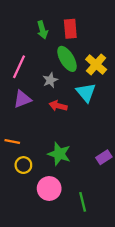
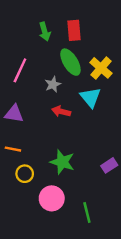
purple triangle: (22, 99) -> (14, 114), moved, turned 30

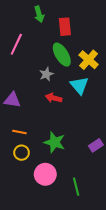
green arrow: (45, 32) -> (39, 14), moved
pink line: (20, 70) -> (16, 44), moved
orange line: (13, 149) -> (19, 132), moved

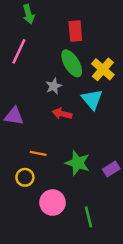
green arrow: (39, 14) -> (29, 14), moved
orange line: (19, 132) -> (38, 153), moved
green star: (55, 142) -> (78, 163), moved

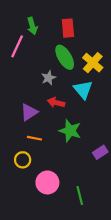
green arrow: (29, 14) -> (32, 26), moved
purple triangle: (14, 116) -> (29, 112), moved, turned -42
green star: (78, 163) -> (70, 131), moved

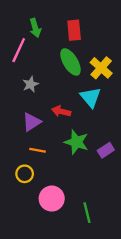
gray star: (48, 78) -> (30, 84), moved
purple rectangle: (100, 152) -> (106, 150), moved

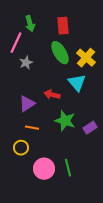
gray star: (30, 84) -> (26, 63), moved
green line: (87, 213) -> (68, 168), moved

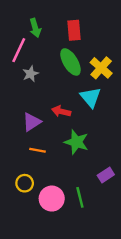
purple rectangle: (90, 128) -> (106, 175), moved
yellow circle: (21, 148) -> (25, 183), moved

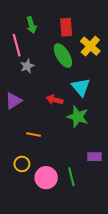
pink line: (19, 50) -> (17, 45), turned -40
yellow cross: (101, 68) -> (90, 46), moved
purple triangle: (32, 122) -> (13, 101), moved
green star: (76, 142) -> (78, 117), moved
purple rectangle: (106, 175) -> (95, 157), turned 32

